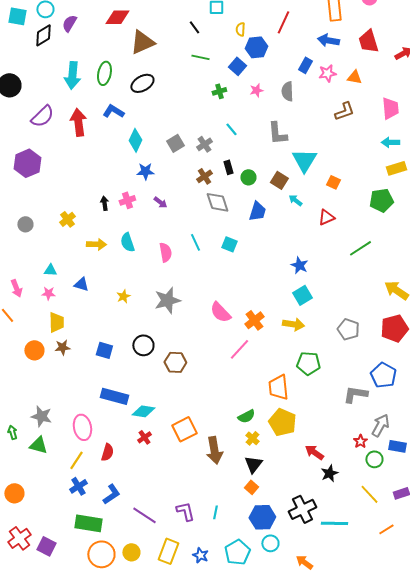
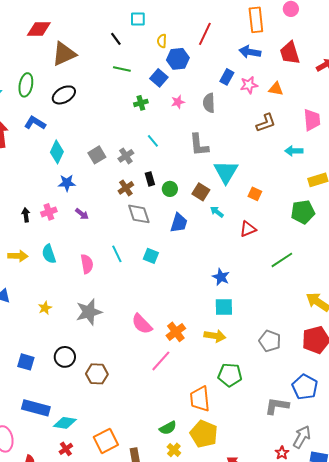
cyan arrow: (390, 142) -> (294, 151), moved
cyan square: (302, 295) -> (224, 307), turned 30

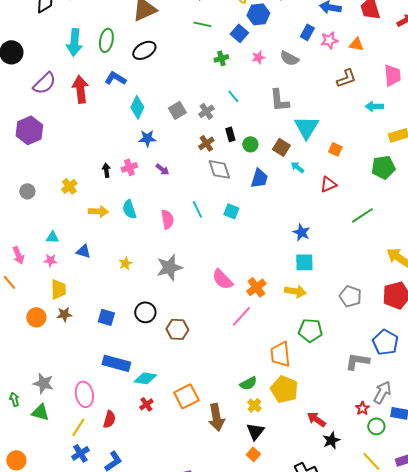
gray semicircle: (209, 103) -> (289, 58), turned -60

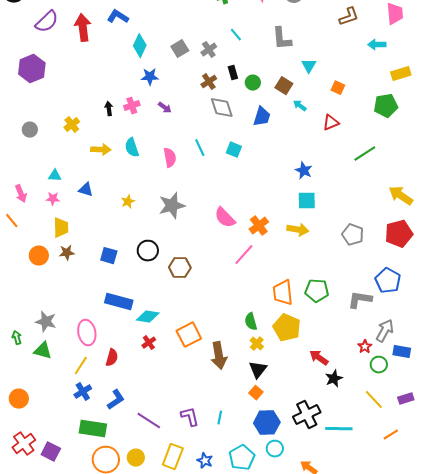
cyan triangle: (306, 127) -> (309, 66), size x0.6
green pentagon: (310, 330) -> (317, 291), moved
green semicircle: (248, 383) -> (251, 322), turned 102

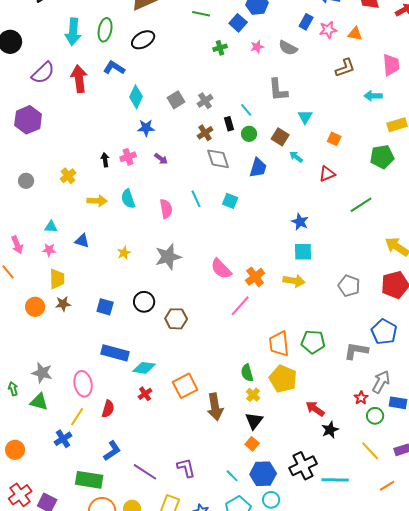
cyan line: (236, 35) -> (246, 110), moved
blue cross: (83, 392) -> (63, 439), moved
cyan line: (220, 418) -> (232, 476), moved, turned -56

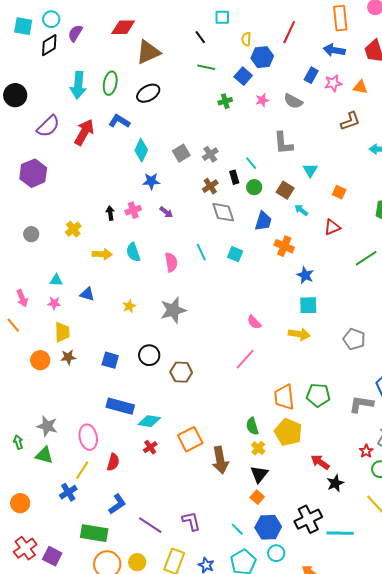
red arrow: (79, 79) -> (84, 132), turned 36
pink semicircle: (221, 269) -> (254, 322), moved, size x0.7
orange cross: (255, 277) -> (284, 246), moved, turned -30

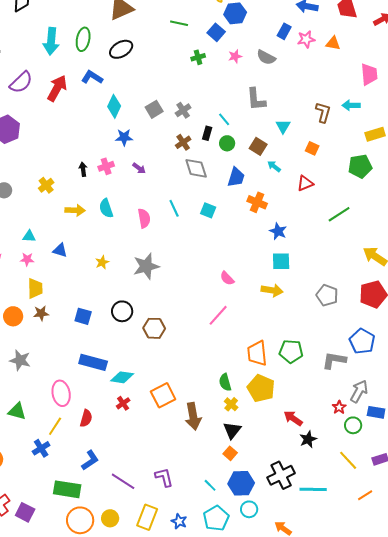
brown L-shape: (350, 121) -> (323, 112), moved, turned -55
black rectangle: (234, 177) -> (207, 133), turned 32
gray star: (47, 426) -> (20, 360), moved

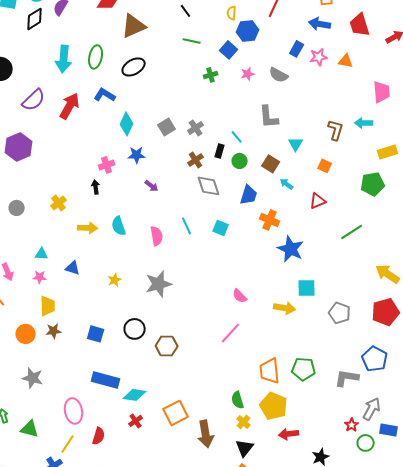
pink cross: (106, 166) -> (107, 165), moved
blue star: (278, 231) -> (291, 249), size x1.5
cyan square: (281, 261) -> (307, 288), moved
red arrow: (293, 418) -> (289, 434), moved, turned -42

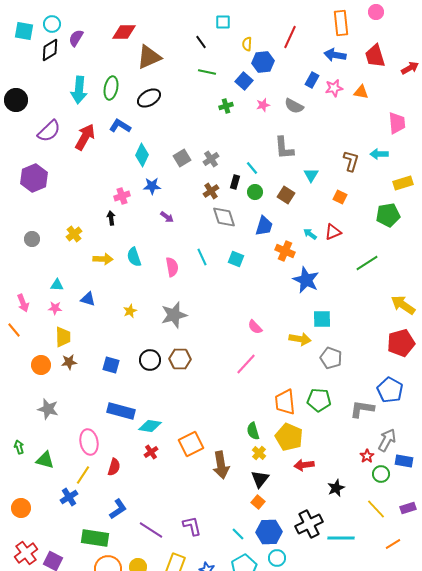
cyan arrow: (287, 184) -> (310, 234), moved
gray pentagon: (340, 313) -> (331, 358), moved
brown hexagon: (167, 346) -> (180, 359), moved

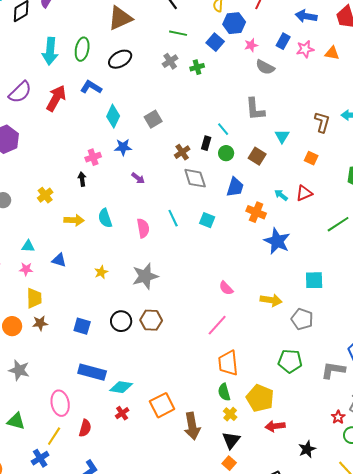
pink star: (263, 105) -> (251, 45), moved
gray cross: (211, 159) -> (170, 61), moved
cyan square: (322, 319) -> (314, 280), moved
orange trapezoid: (285, 402) -> (228, 363), moved

